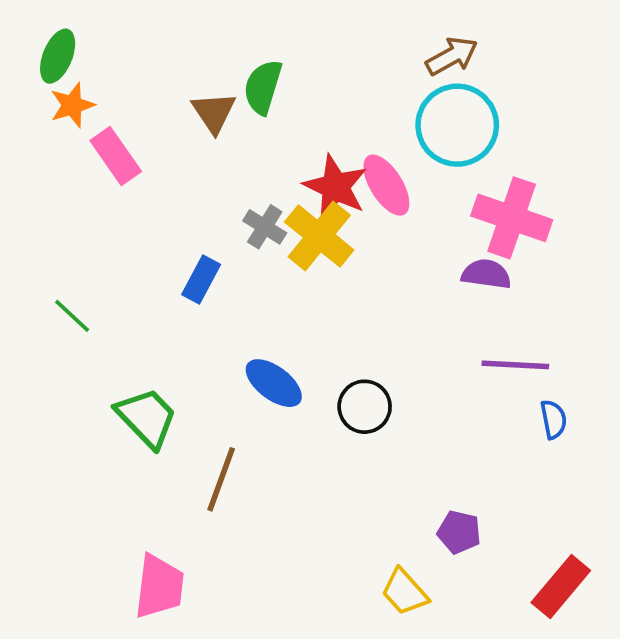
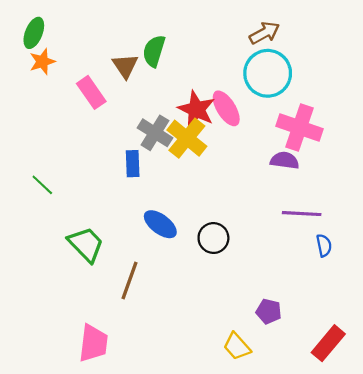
pink rectangle: (116, 156) -> (91, 92), moved
gray cross: (265, 227) -> (155, 133), size x1.4
blue rectangle: (201, 280) -> (133, 164), moved, turned -30

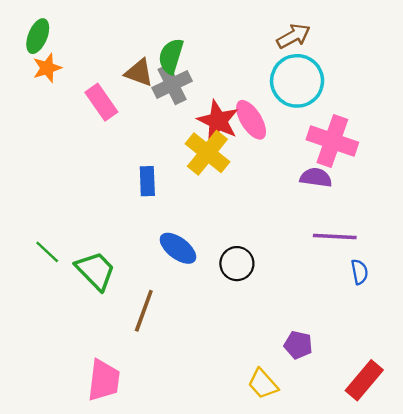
brown triangle: (125, 66) -> (139, 73), turned -36
gray cross: (155, 133) -> (172, 84), moved, turned 32
green line: (42, 185) -> (47, 252), moved

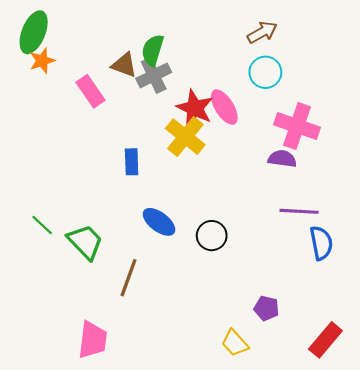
green ellipse: (38, 36) -> (34, 32), size x1.4
cyan circle: (297, 81) -> (265, 72), size x0.7
blue semicircle: (360, 272) -> (321, 243), size x1.5

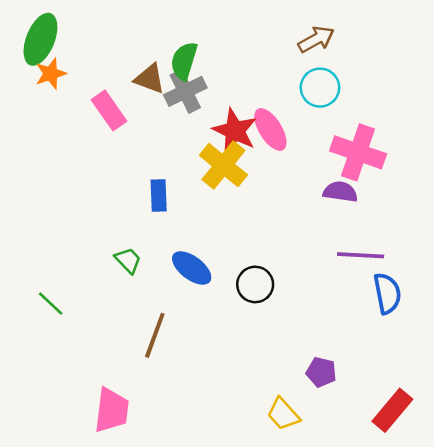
green line: (42, 225) -> (51, 304), moved
green trapezoid: (85, 242) -> (128, 260), moved, size x0.6

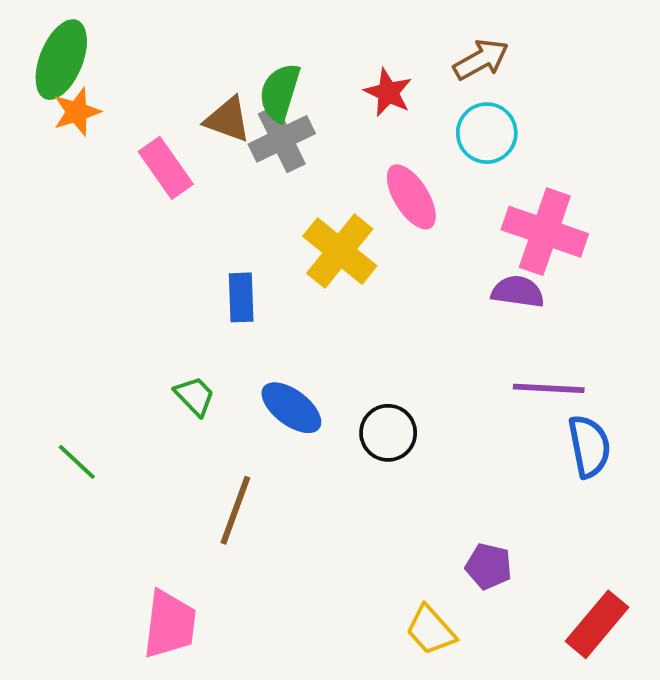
red star: (235, 131) -> (388, 92), moved, size x0.7

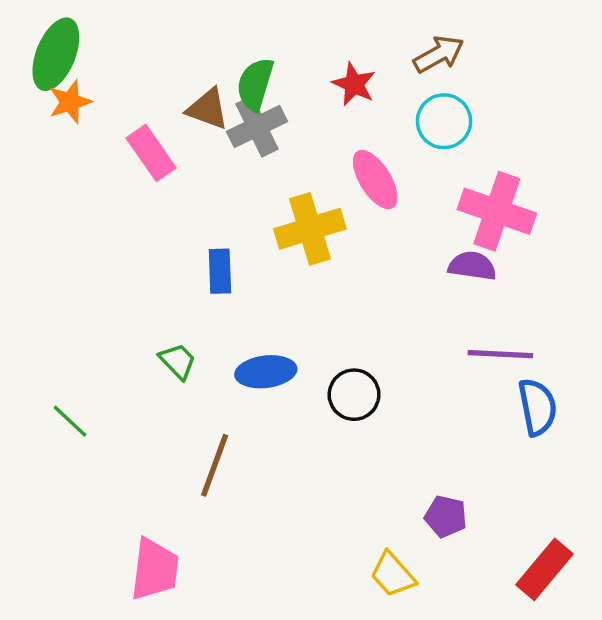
yellow cross: (340, 251) -> (310, 229), turned 34
blue ellipse: (291, 408) -> (266, 372), turned -44

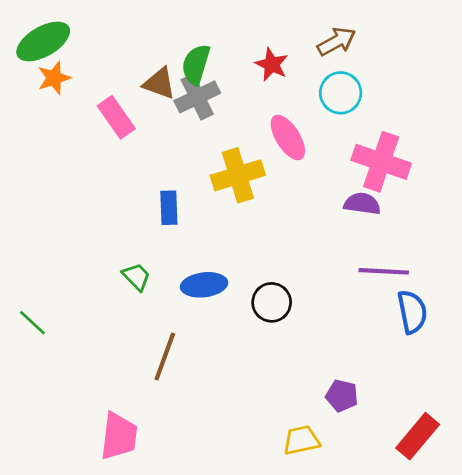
green ellipse: (56, 54) -> (43, 41), turned 38
green line: (70, 421) -> (32, 323), moved
yellow trapezoid: (393, 575) -> (301, 440), turned 120

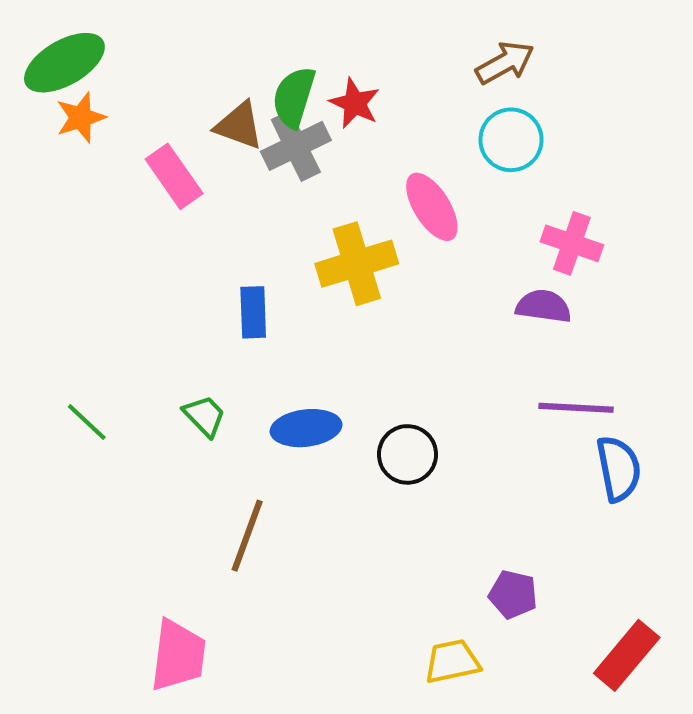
red star: (272, 64) -> (355, 103), moved
pink cross: (381, 162) -> (572, 243), size x0.7
green line: (32, 323) -> (87, 422), moved

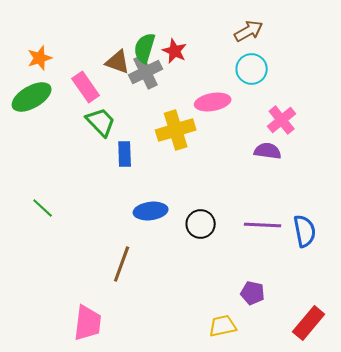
green ellipse: (64, 63) -> (32, 97), moved
pink ellipse: (432, 207) -> (213, 102), turned -68
pink cross: (572, 243) -> (282, 120), turned 32
purple line: (576, 408) -> (263, 225), moved
green trapezoid: (205, 416) -> (101, 122), moved, size x1.4

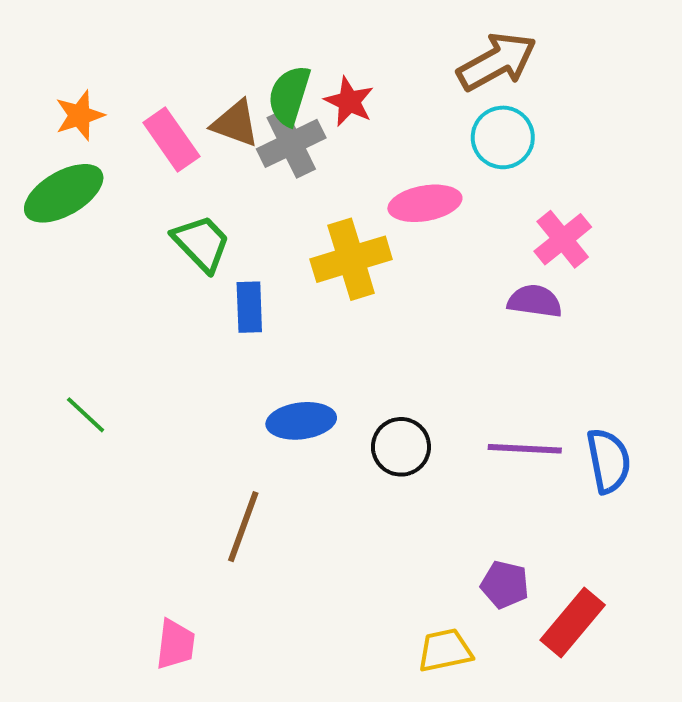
brown arrow: (249, 31) -> (497, 62), size x1.4
pink rectangle: (86, 87) -> (171, 139), moved
pink trapezoid: (88, 323) -> (175, 644), size x0.7
red rectangle: (309, 323) -> (573, 622), moved

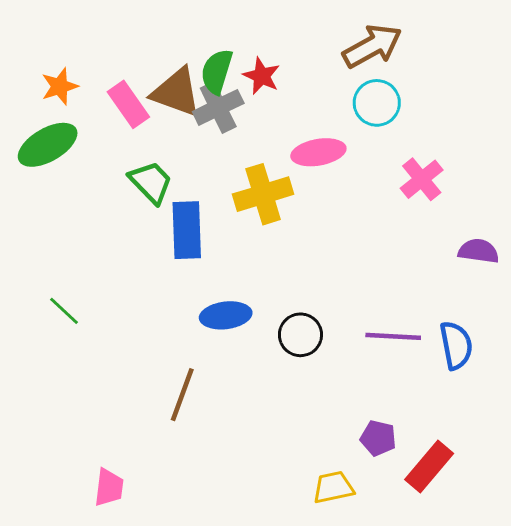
brown triangle: (235, 123) -> (176, 92), size x1.4
purple semicircle: (535, 301) -> (479, 251), moved
blue rectangle: (249, 307) -> (187, 230), size x1.5
pink trapezoid: (175, 644) -> (109, 487), moved

